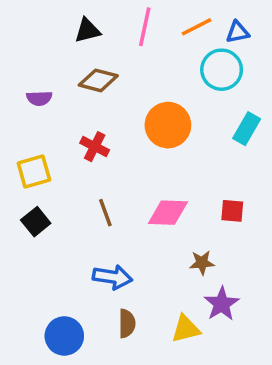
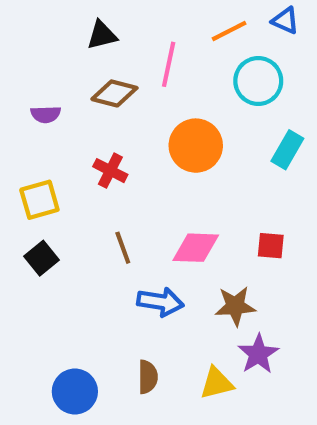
pink line: (145, 27) -> (169, 64), moved
blue triangle: (238, 32) -> (285, 21), moved, turned 35
brown star: (202, 263) -> (235, 306), size x1.4
blue arrow: (113, 277) -> (160, 302), moved

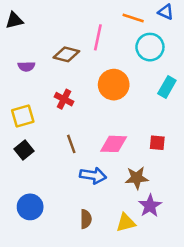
orange line: (229, 31) -> (133, 18), turned 45
black triangle: (102, 35) -> (14, 20), moved
blue circle: (75, 391) -> (30, 207), moved

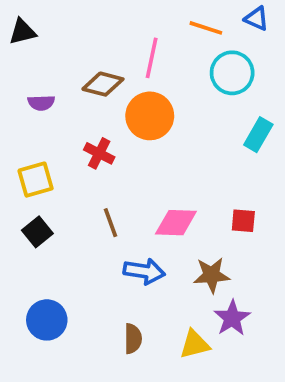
orange circle: (114, 85) -> (150, 116), moved

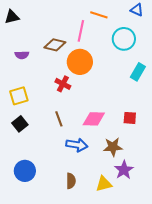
orange line: (206, 28) -> (99, 15), moved
red cross: (99, 153) -> (63, 84), moved

